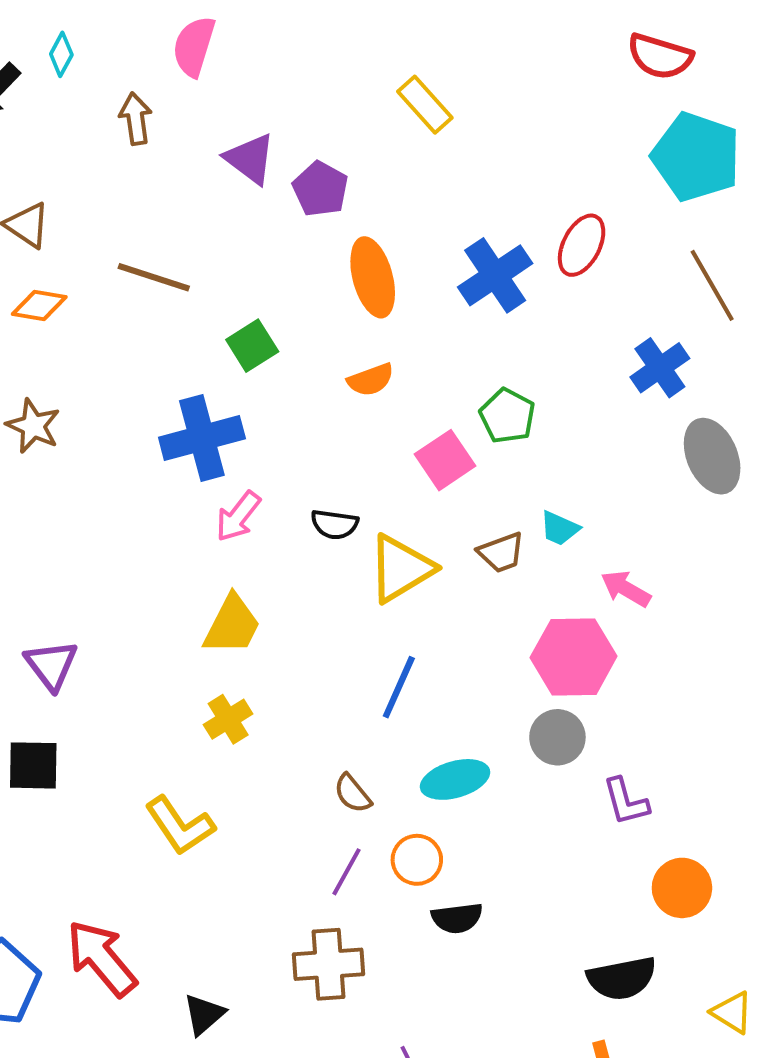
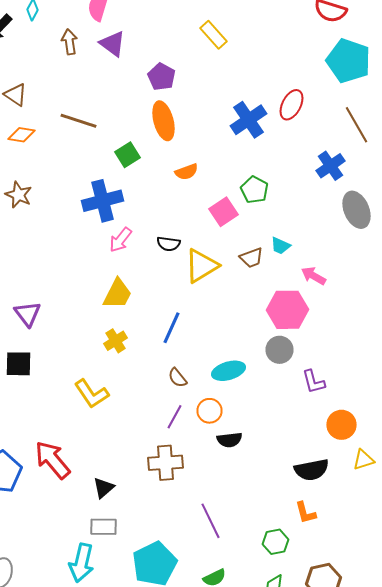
purple triangle: (250, 159) -> (112, 44), moved
orange ellipse: (373, 277) -> (164, 121), moved
blue line: (399, 687) -> (172, 328), moved
yellow triangle: (732, 1012) -> (364, 460), moved, turned -50

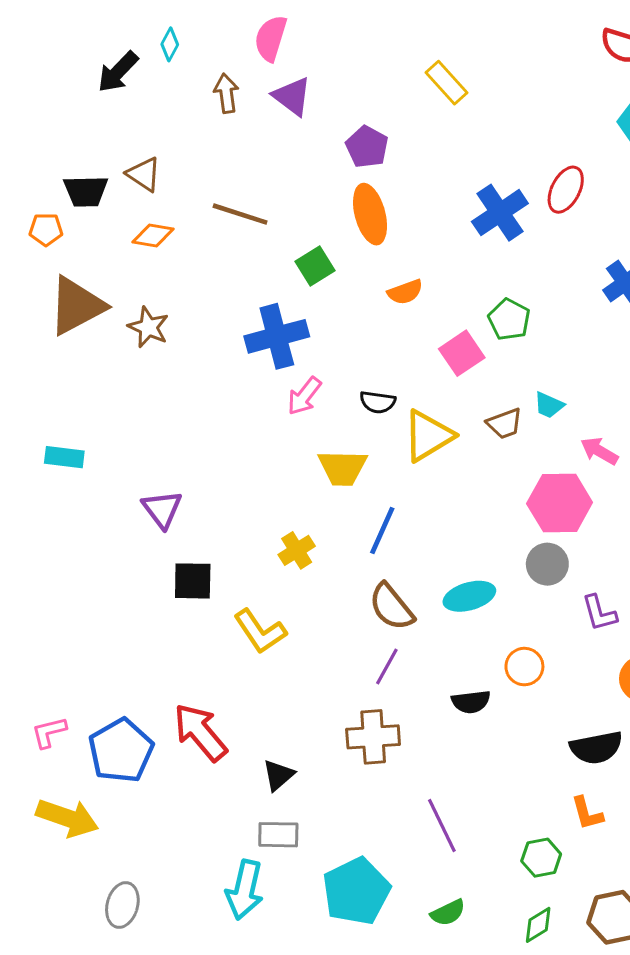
yellow trapezoid: (118, 294) -> (343, 468), moved, turned 64
black square: (18, 364) -> (193, 581), moved
brown semicircle: (178, 378) -> (391, 607), size x1.6
orange circle: (210, 411) -> (524, 667), moved

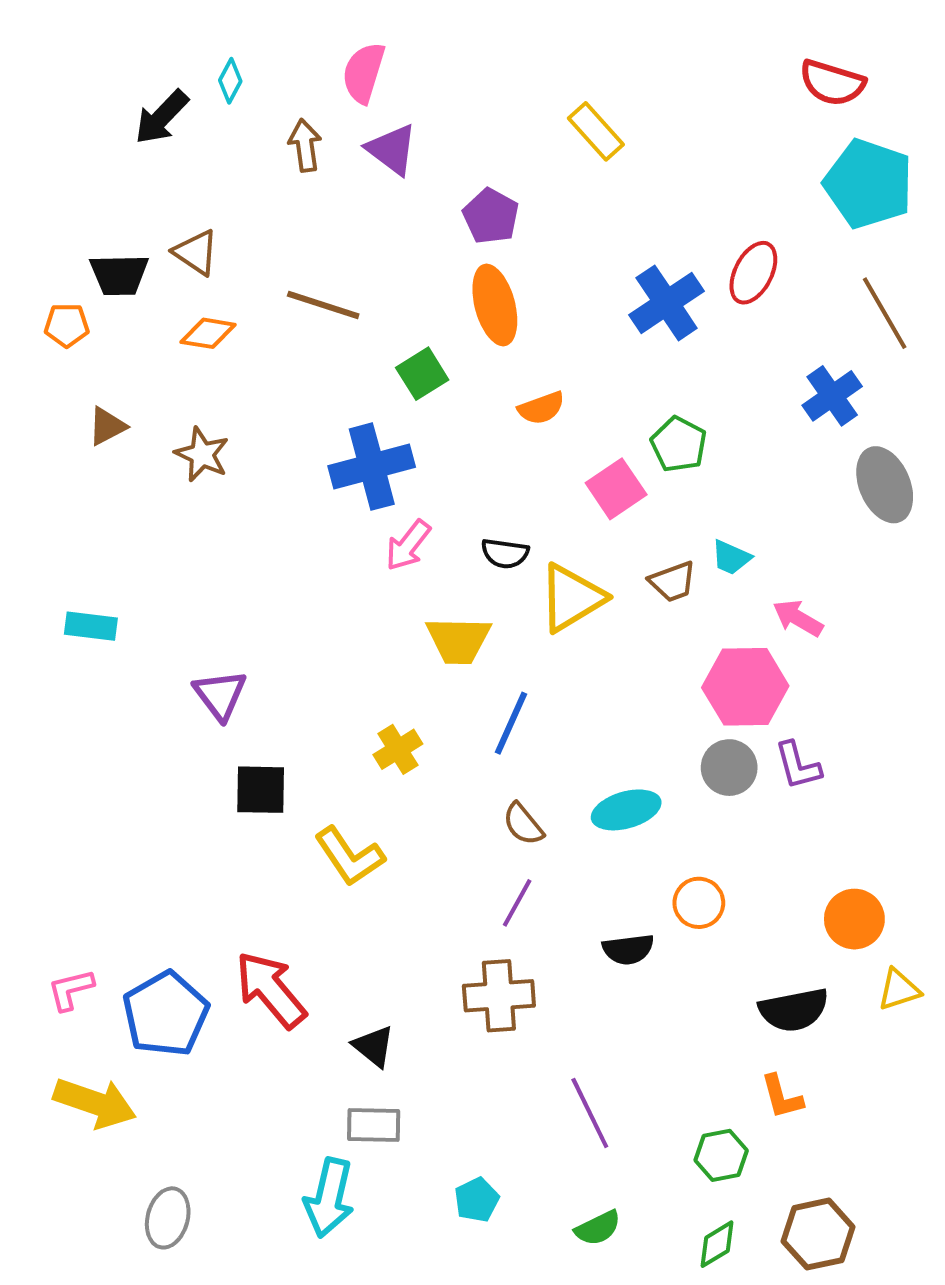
brown triangle: (77, 306) -> (107, 426), size x0.5
brown semicircle: (391, 607) -> (523, 824), size x0.7
purple L-shape: (599, 613) -> (798, 766), moved
black triangle: (278, 775) -> (374, 1046), turned -40
cyan pentagon: (356, 891) -> (477, 1200), size x0.5

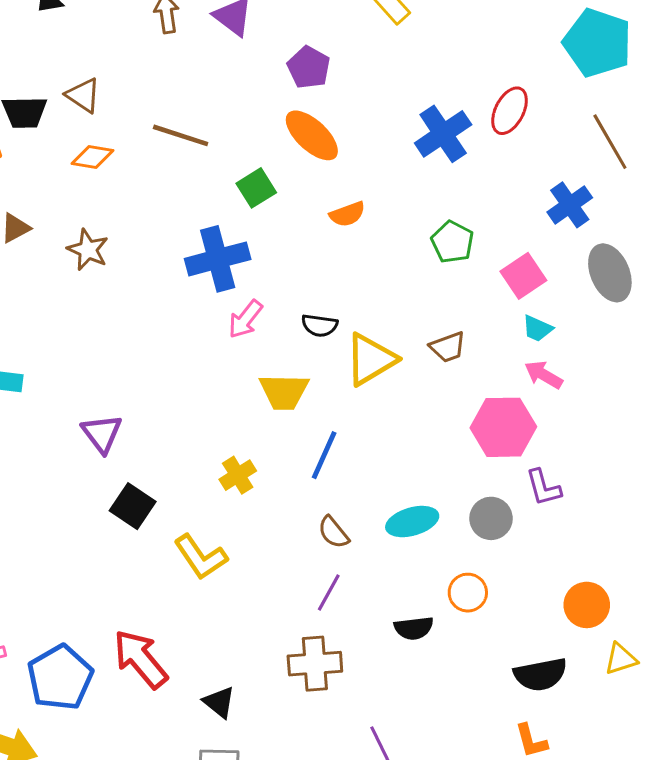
orange ellipse: (495, 305) -> (312, 135), turned -32
pink square: (616, 489) -> (523, 276), moved
cyan trapezoid: (731, 557) -> (537, 328), moved
gray circle: (729, 768) -> (491, 518), moved
black square: (261, 790) -> (133, 506), turned 33

